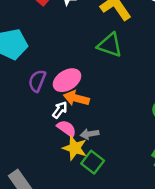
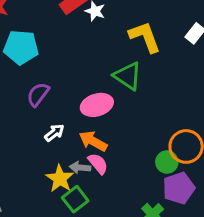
pink ellipse: (67, 80) -> (97, 105), moved
orange arrow: (76, 98) -> (93, 141), moved
pink semicircle: (67, 128) -> (98, 164), moved

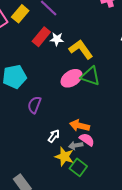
yellow L-shape: (145, 37) -> (81, 49), moved
pink ellipse: (97, 105) -> (72, 78), moved
white arrow: (54, 133) -> (54, 136), moved

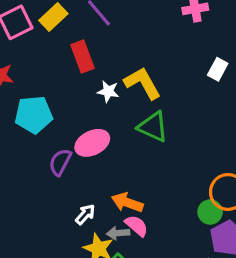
red rectangle: (41, 37) -> (83, 56), turned -66
white star: (57, 39) -> (108, 91), moved
pink ellipse: (72, 78) -> (92, 143), moved

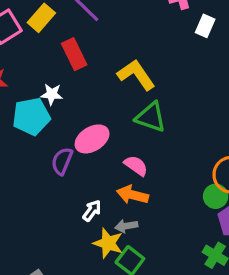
white rectangle: (218, 69) -> (205, 26), moved
white star: (108, 91) -> (52, 94), moved
pink semicircle: (137, 226) -> (136, 166), moved

